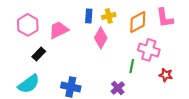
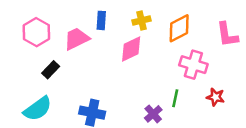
blue rectangle: (89, 16) -> (101, 20), moved
pink L-shape: (165, 18) -> (227, 35), moved
pink diamond: (101, 38) -> (131, 49), turned 35
green line: (132, 66) -> (175, 98), moved

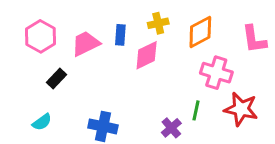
blue rectangle: (101, 20) -> (120, 35), moved
red star: (215, 97) -> (241, 109), size x1.6
cyan semicircle: (38, 109) -> (42, 122), size x0.6

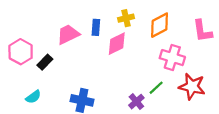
pink hexagon: (41, 36) -> (21, 52), moved
green line: (196, 110) -> (156, 88), turned 35

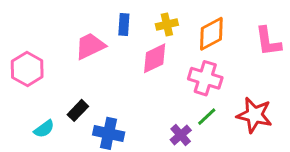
blue rectangle: (96, 27) -> (124, 25), moved
pink cross: (172, 58) -> (205, 78), moved
black rectangle: (45, 62) -> (78, 110), moved

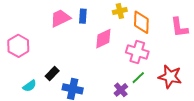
yellow cross: (167, 25) -> (120, 11), moved
orange diamond: (211, 34) -> (141, 22), turned -60
pink trapezoid: (90, 46) -> (60, 18), moved

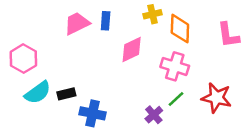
black rectangle: (52, 74) -> (66, 94), turned 32
cyan semicircle: (30, 86) -> (38, 92), moved, size x1.5

